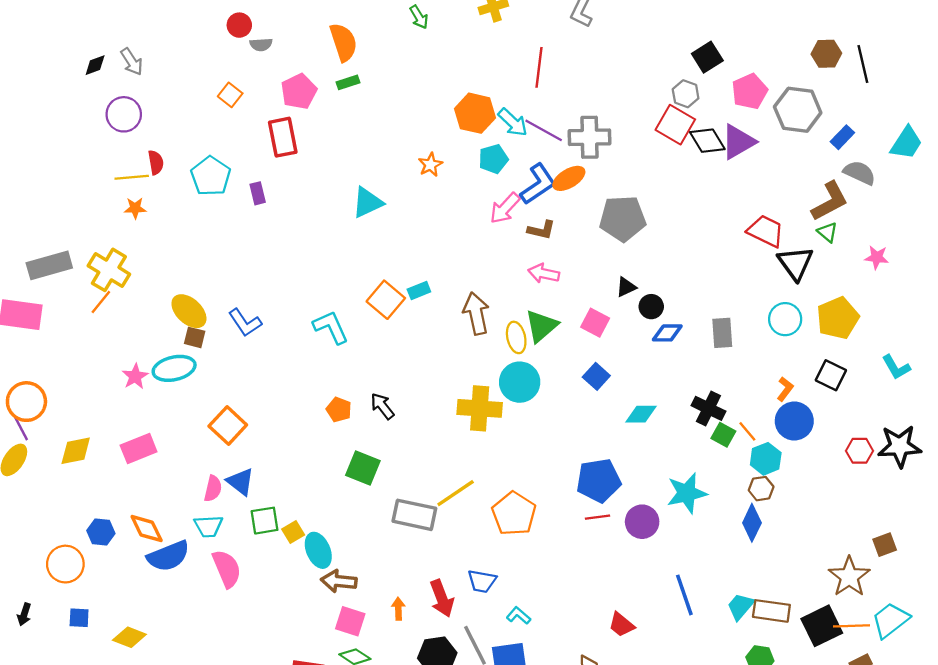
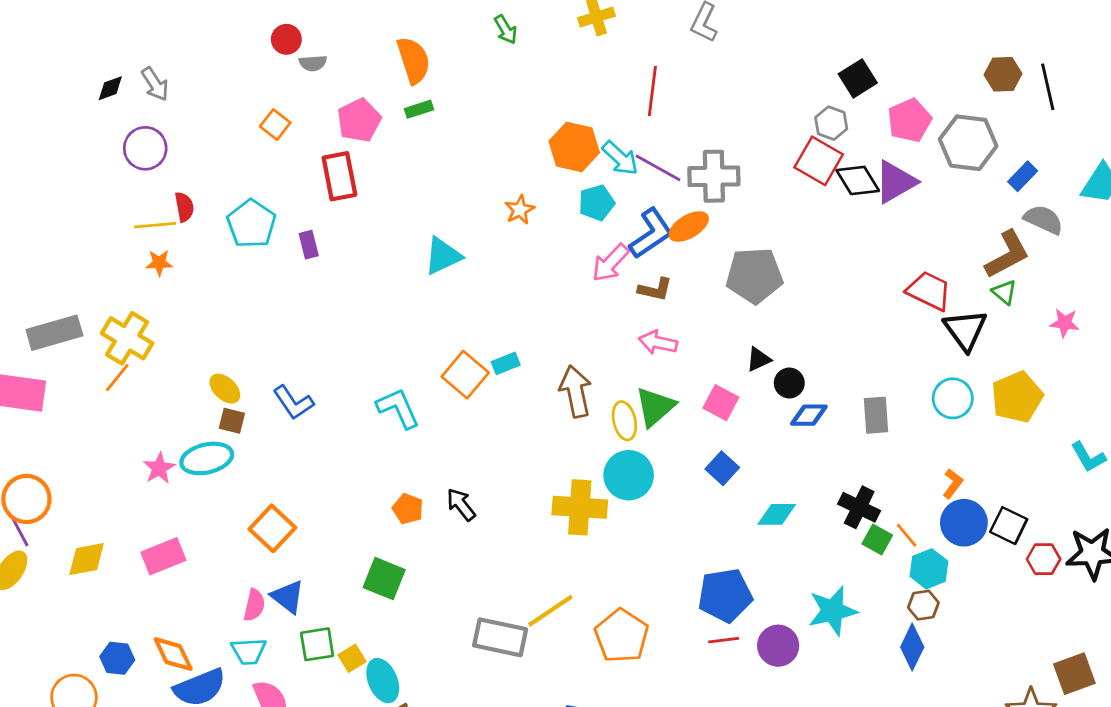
yellow ellipse: (189, 311) -> (225, 389), size x0.7
black square: (831, 375) -> (1009, 526), moved
green square: (363, 468) -> (384, 579), moved
brown square: (885, 545) -> (1074, 674), size x1.4

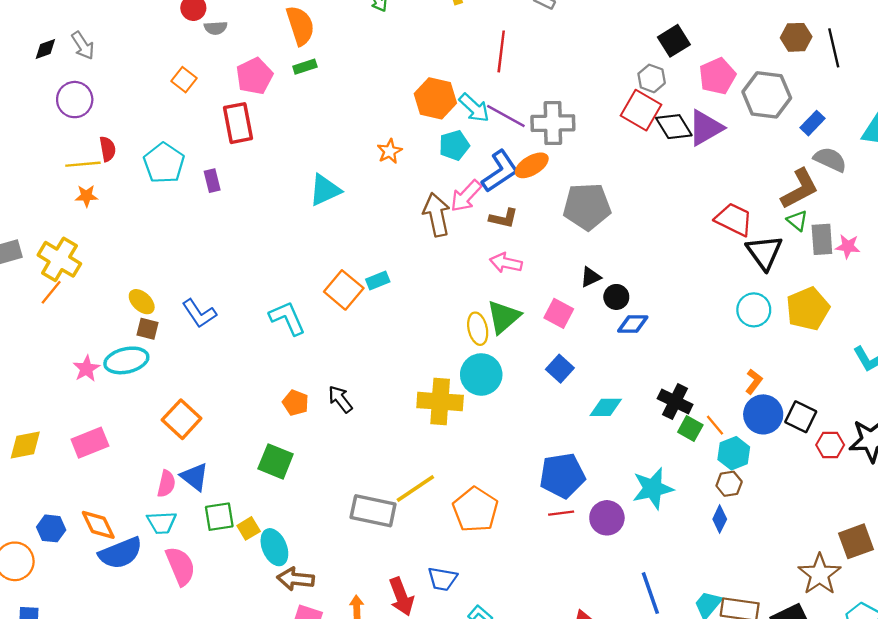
brown arrow: (576, 391) -> (437, 215), moved
gray rectangle: (876, 415) -> (822, 239), moved
blue diamond: (912, 647) -> (720, 519), size x0.7

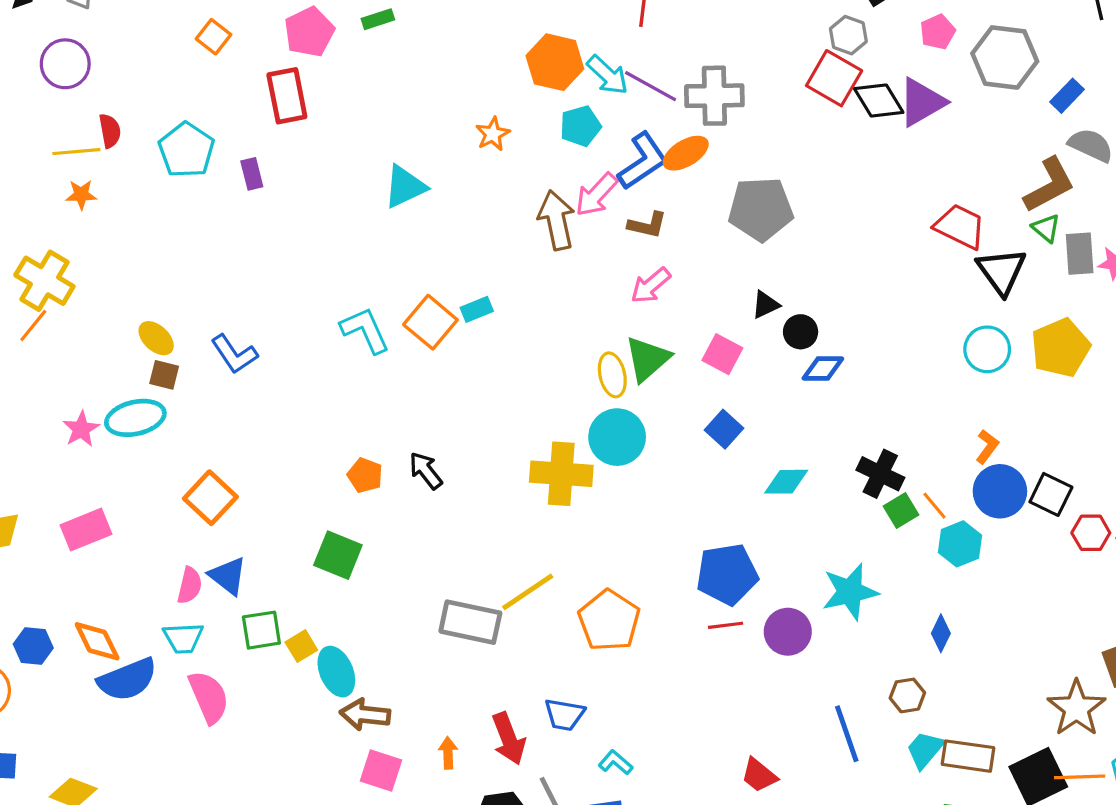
pink pentagon: (717, 76) -> (938, 32), size x0.7
pink arrow: (506, 263) -> (651, 286), turned -52
cyan L-shape: (287, 318) -> (365, 330), moved
green square: (690, 429) -> (901, 510), turned 30
brown hexagon: (729, 484) -> (907, 695), moved

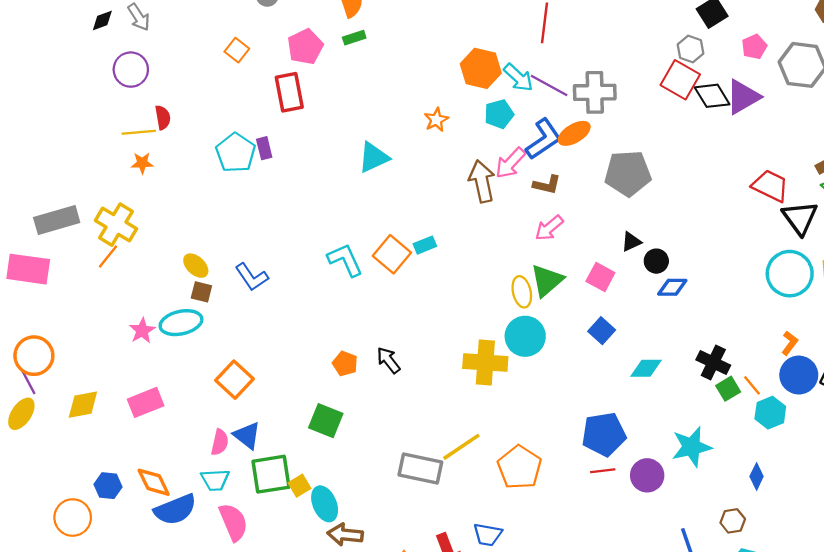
cyan pentagon: (186, 150) -> (236, 153), moved
cyan circle: (987, 349) -> (790, 274), size x1.4
green square: (261, 630) -> (271, 474), size x1.4

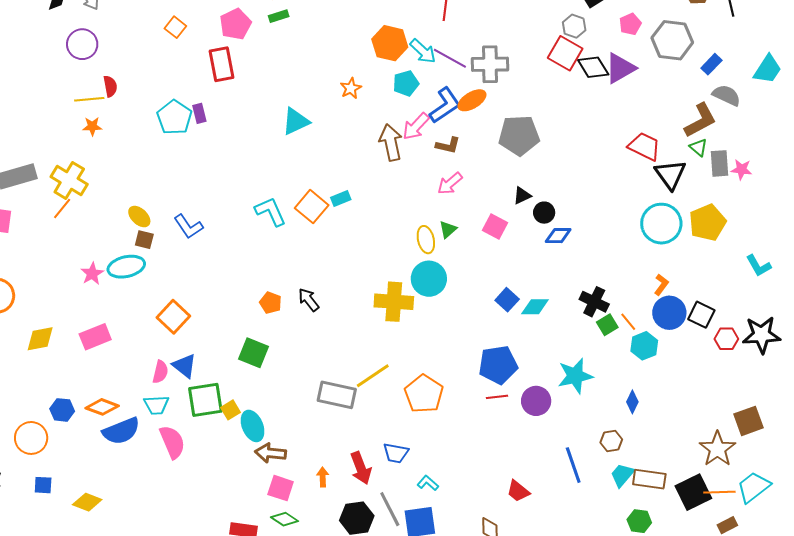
green triangle: (547, 280) -> (448, 230), size x0.6
blue square: (602, 331) -> (507, 300), moved
orange diamond: (154, 482) -> (102, 407), turned -44

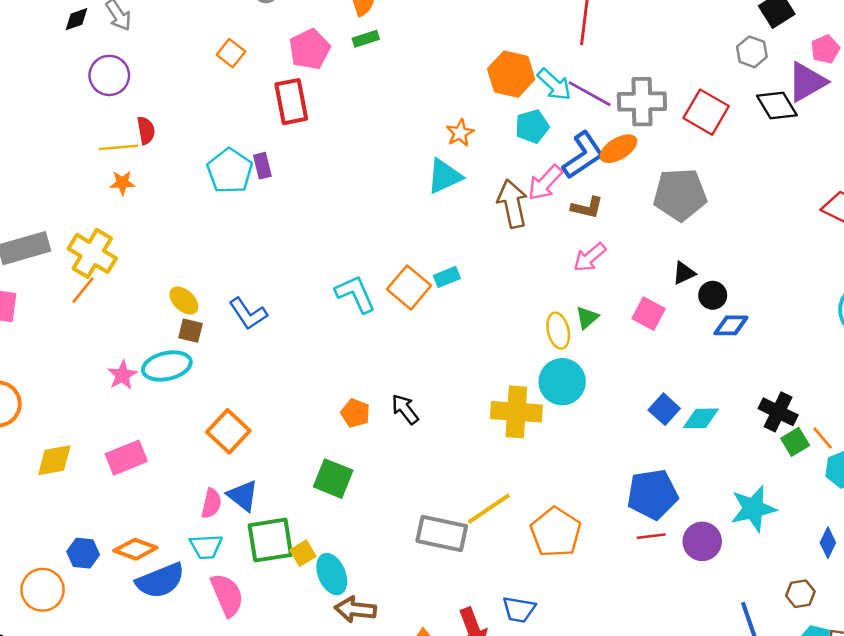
red square: (565, 53) -> (706, 112), moved
purple triangle: (620, 68) -> (807, 82), moved
cyan triangle: (296, 121) -> (444, 176), moved

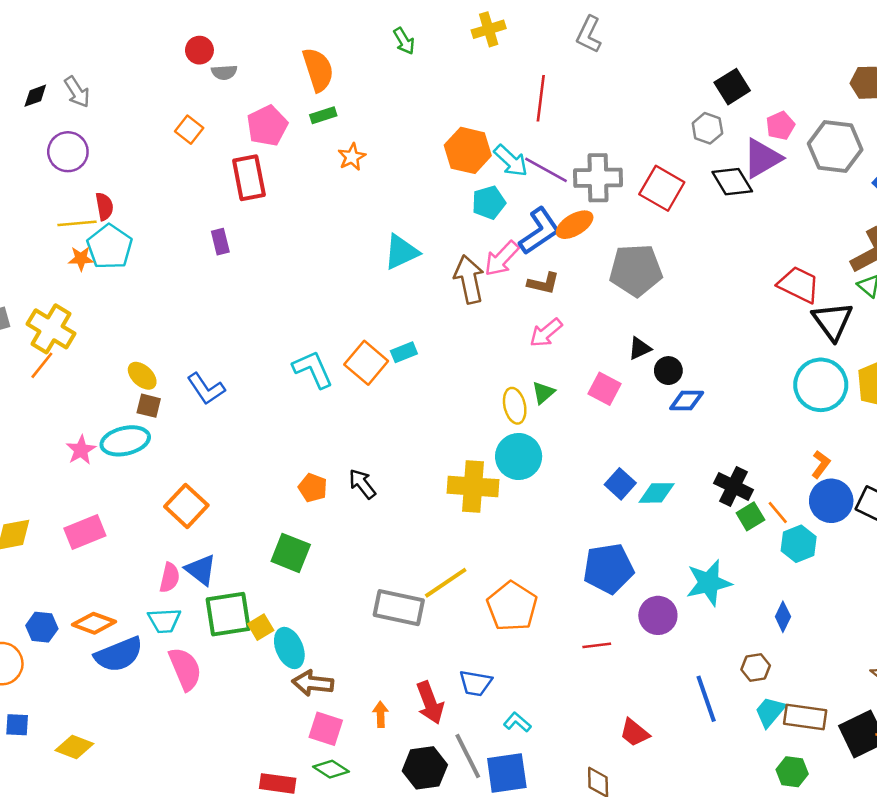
orange star: (460, 133) -> (352, 157), moved
cyan pentagon: (230, 171) -> (110, 247), moved
red line: (651, 536) -> (597, 645), moved

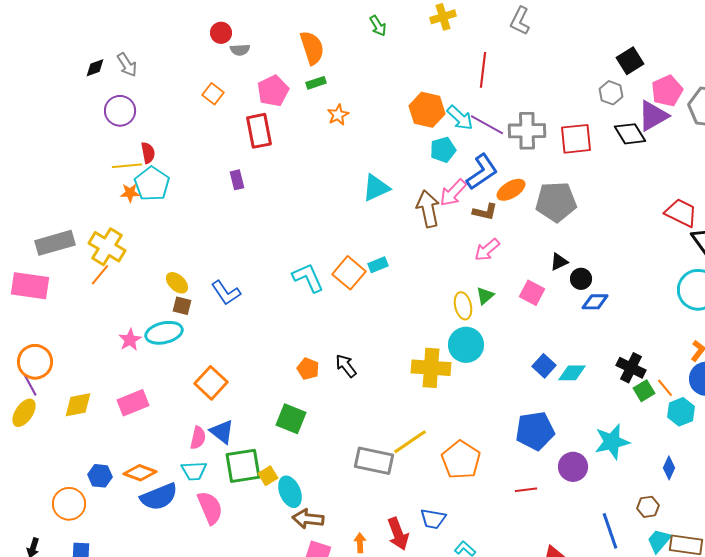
pink pentagon: (780, 126) -> (667, 91), size x1.4
red square: (662, 188) -> (576, 139), turned -36
orange ellipse: (575, 225) -> (511, 190), moved

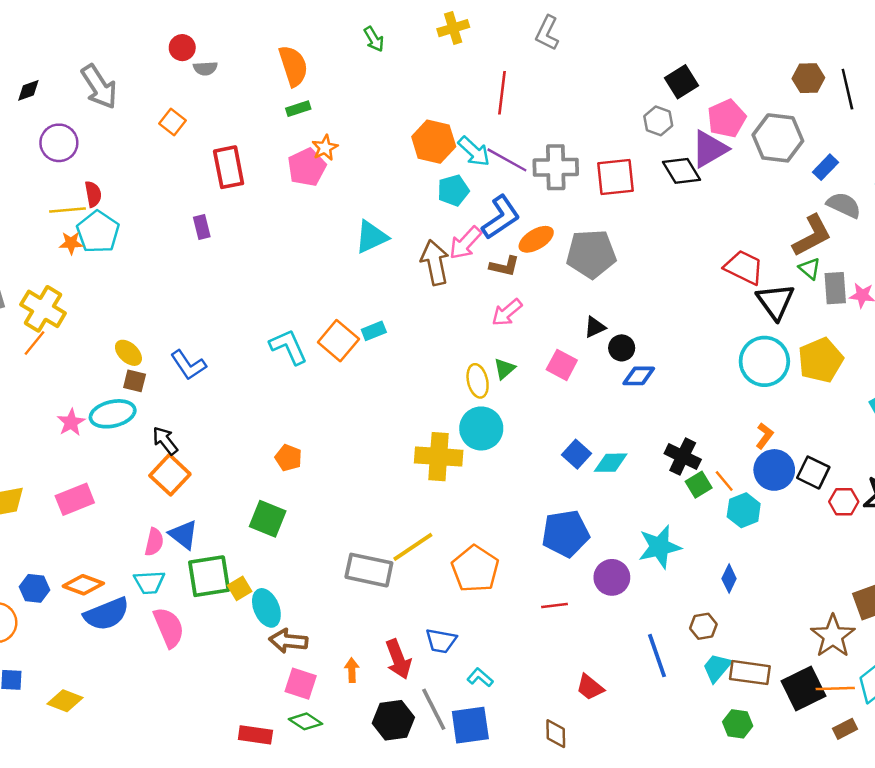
gray arrow: (127, 65) -> (99, 87), moved, size x1.5
pink pentagon: (273, 91) -> (307, 167), moved
black arrow: (346, 366) -> (165, 441), moved

